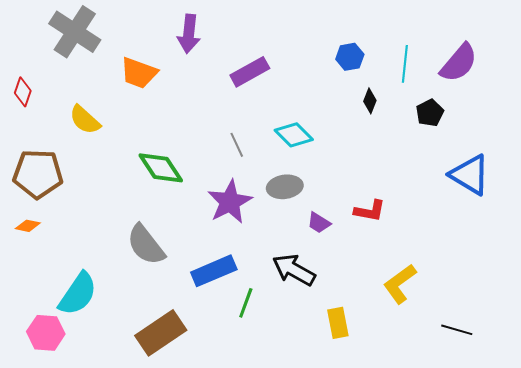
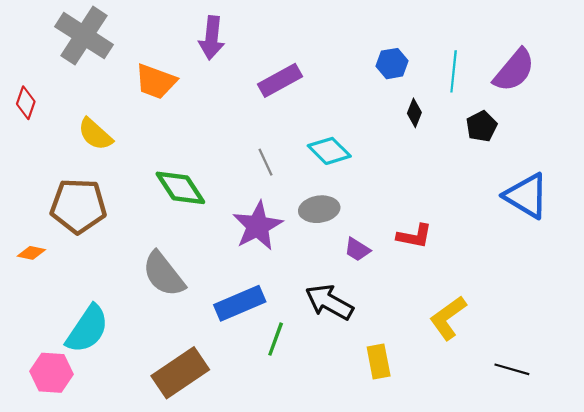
brown pentagon: (38, 174) -> (78, 206), moved

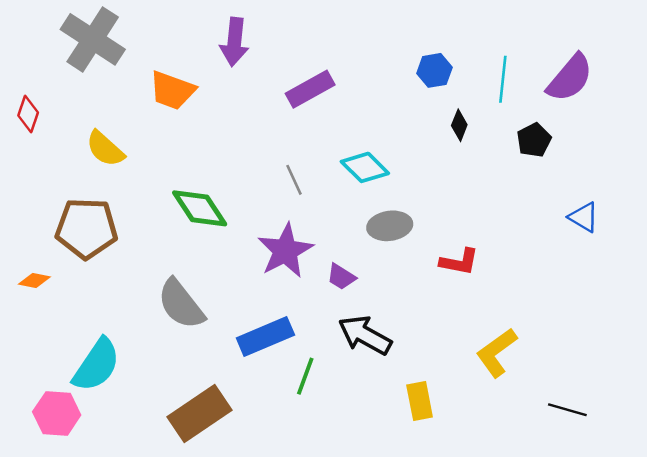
blue triangle: (526, 196) -> (584, 217), size x0.6
gray ellipse: (319, 209) -> (390, 226), moved
purple trapezoid: (357, 250) -> (341, 277), moved

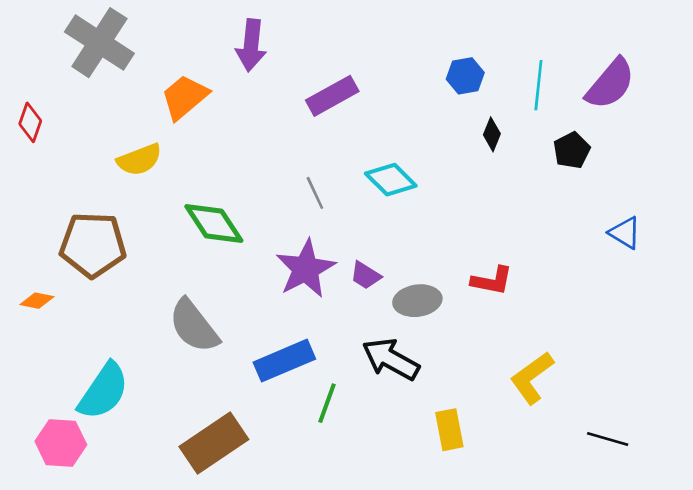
orange trapezoid: (172, 90) -> (185, 97), turned 120
yellow semicircle: (105, 149) -> (139, 160), moved, turned -63
gray ellipse: (390, 226) -> (417, 301), moved
purple trapezoid: (341, 277) -> (366, 275), moved

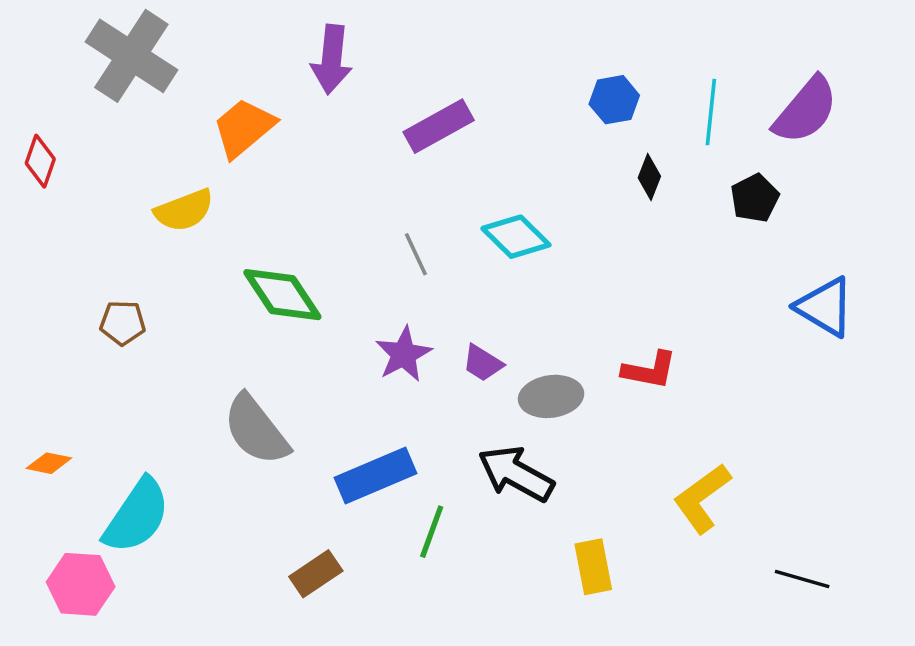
blue triangle: (625, 233) -> (825, 307), size x1.4
brown pentagon: (93, 245) -> (123, 323), size x0.5
purple star: (306, 269) -> (404, 354), size x0.7
orange diamond: (37, 301) -> (49, 463), moved
brown rectangle: (214, 443) -> (316, 574), moved, size x0.6

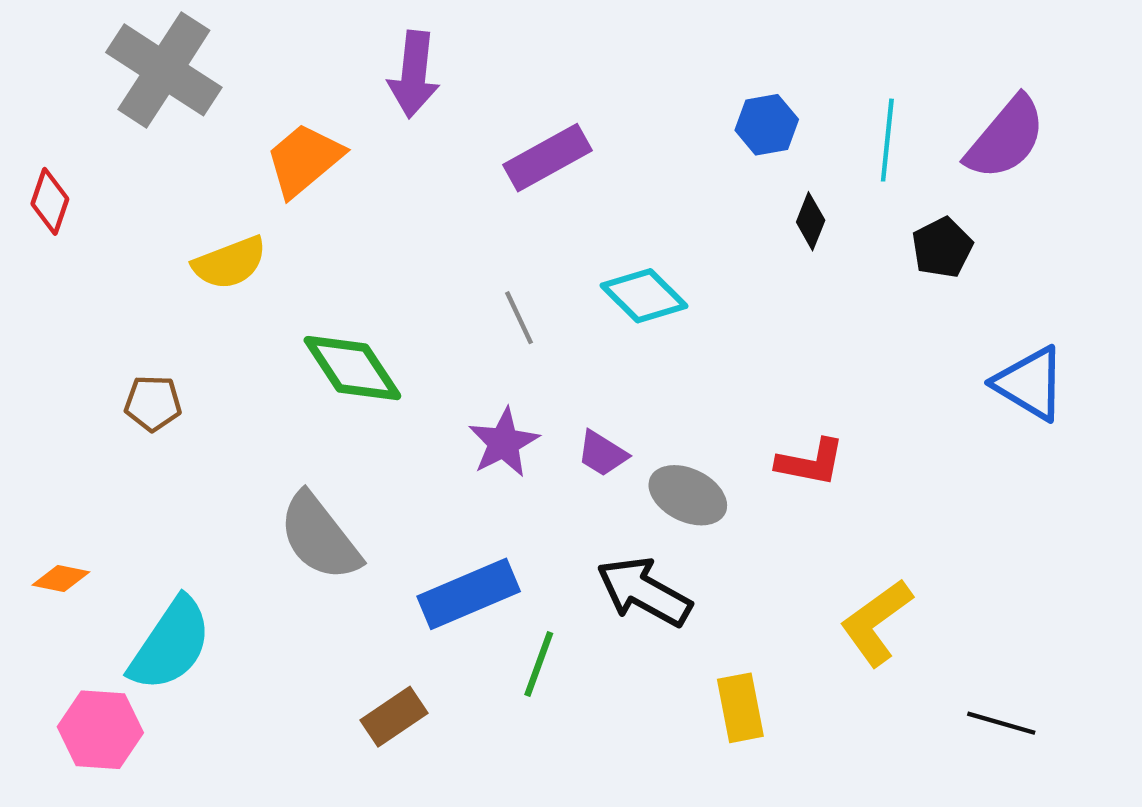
gray ellipse: (551, 396) -> (688, 495), turned 34

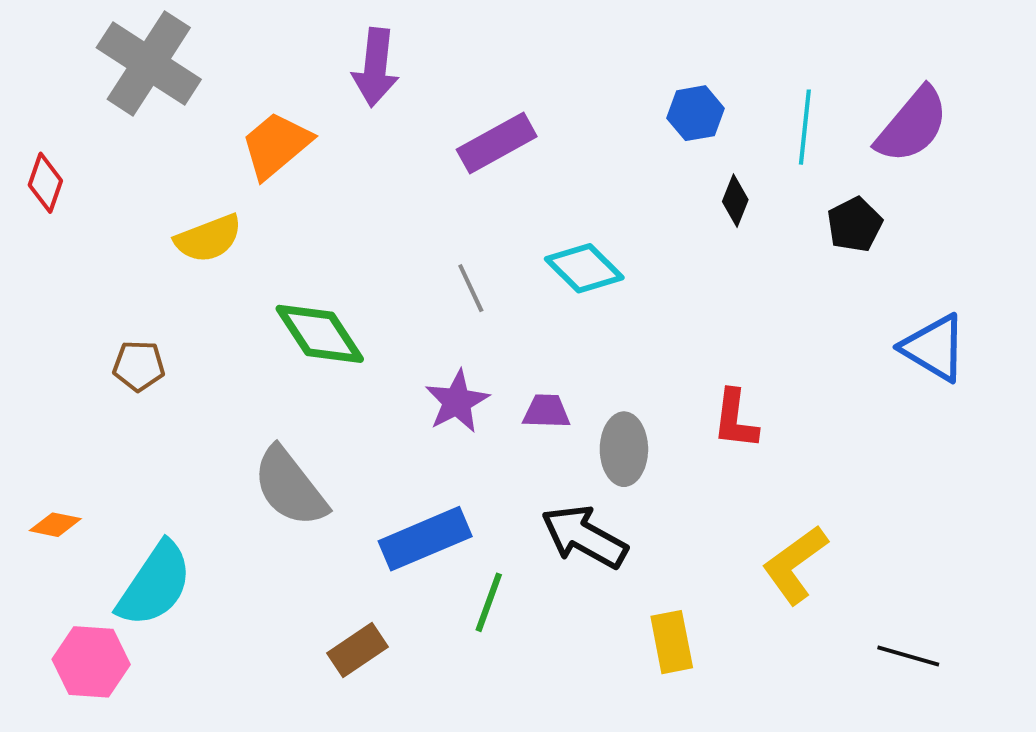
purple trapezoid: (602, 454) -> (546, 411), turned 150
red L-shape: (811, 462) -> (735, 419), turned 86
gray ellipse: (688, 495) -> (624, 449), turned 64

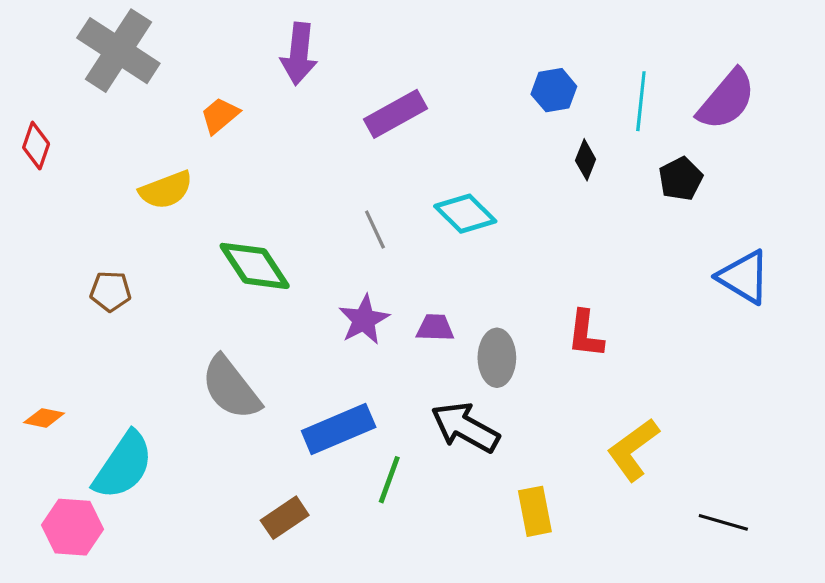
orange trapezoid: (276, 145) -> (220, 115), size x0.7

